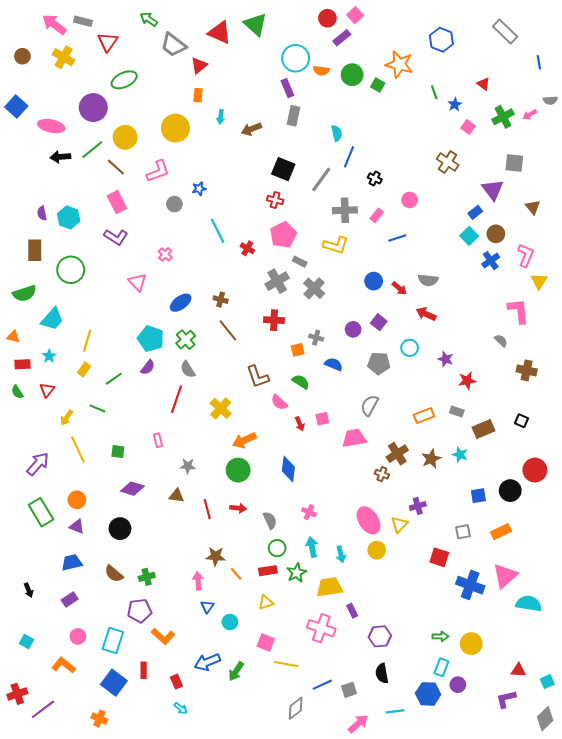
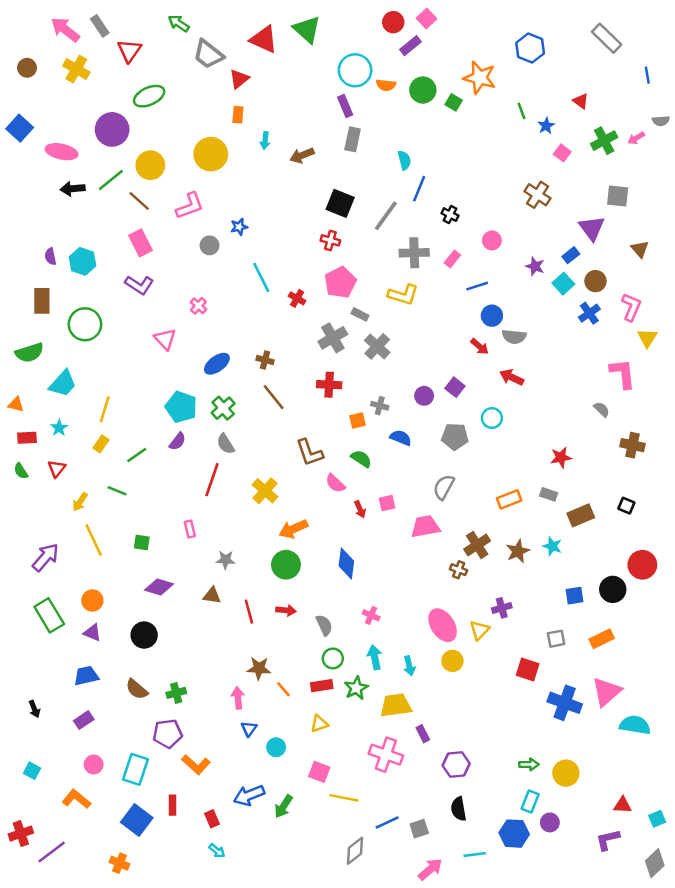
gray rectangle: (83, 21) -> (100, 26), turned 42
blue circle: (374, 281) -> (492, 316), moved
purple star: (446, 359) -> (535, 266), moved

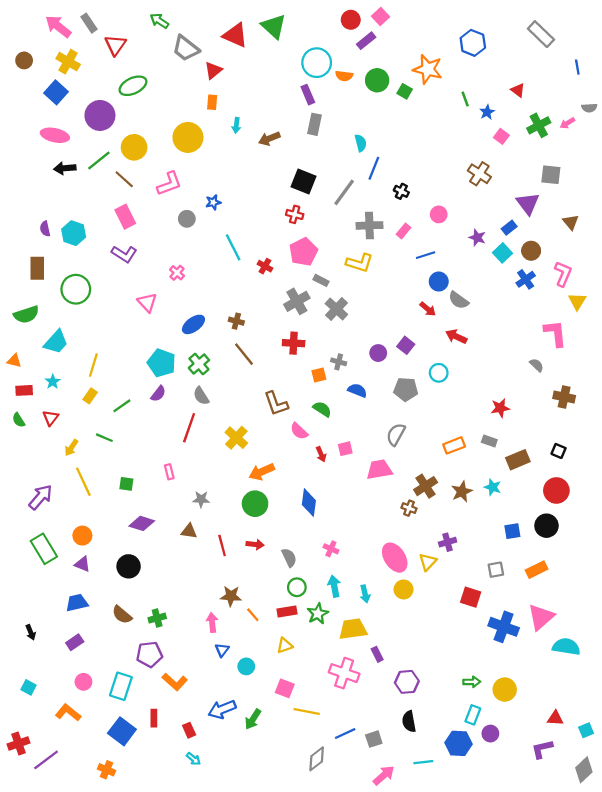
blue square: (20, 128) -> (56, 92), moved
gray semicircle: (514, 337) -> (459, 300), turned 30
red circle: (642, 565) -> (556, 490), moved

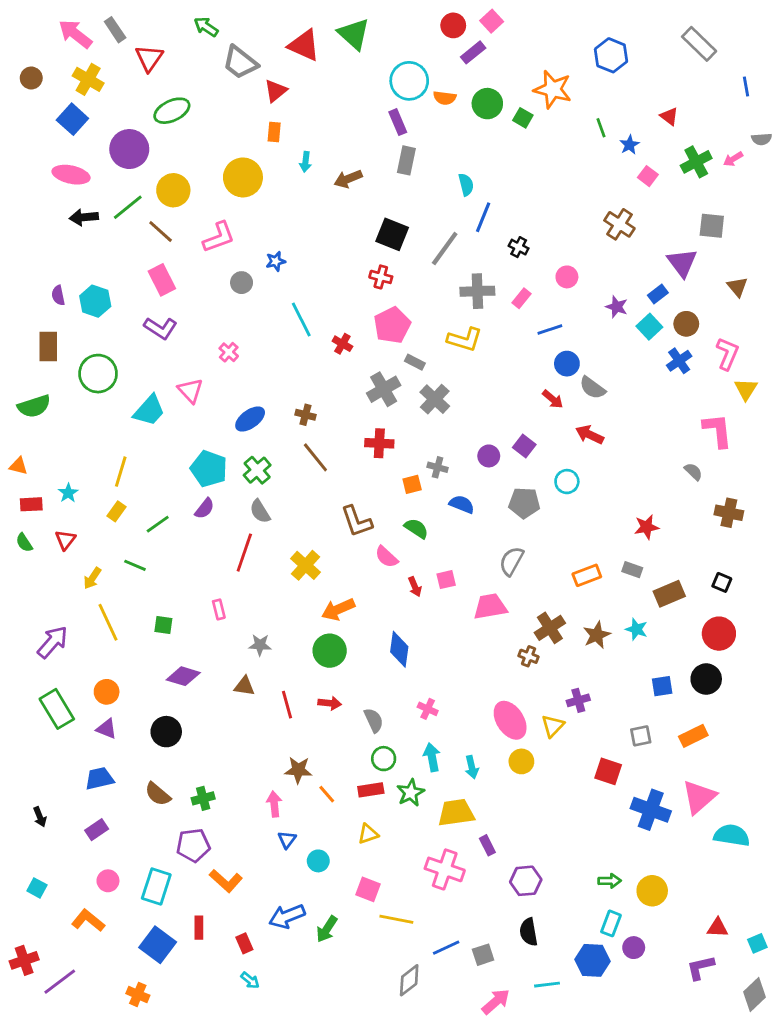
cyan trapezoid: (56, 342) -> (149, 410), moved

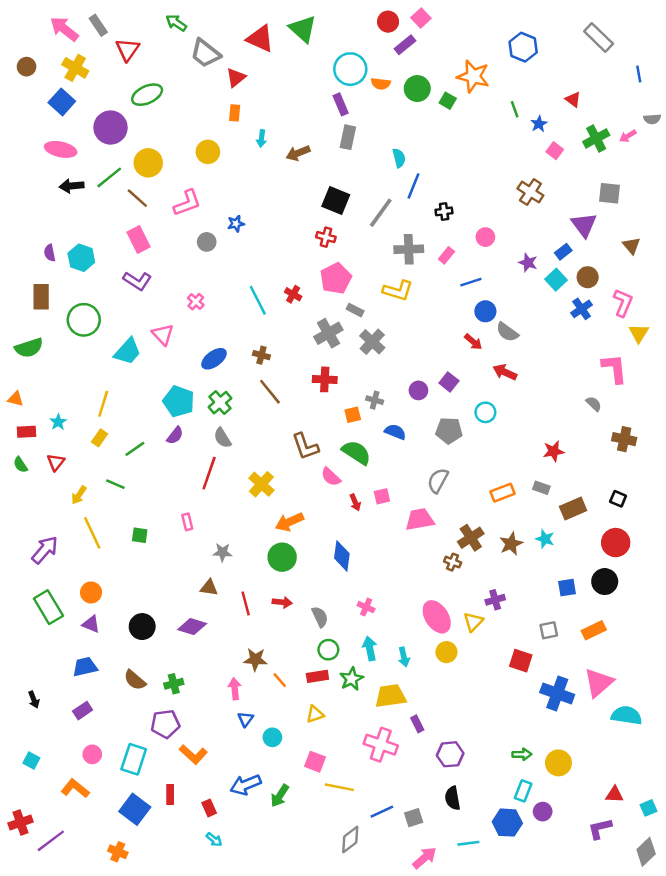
yellow circle: (243, 177) -> (208, 152), size x0.7
black cross: (519, 247) -> (444, 211), turned -35
cyan line: (301, 320) -> (258, 300), moved
green semicircle: (416, 528) -> (356, 452), size x1.4
purple diamond: (183, 676) -> (192, 627), moved

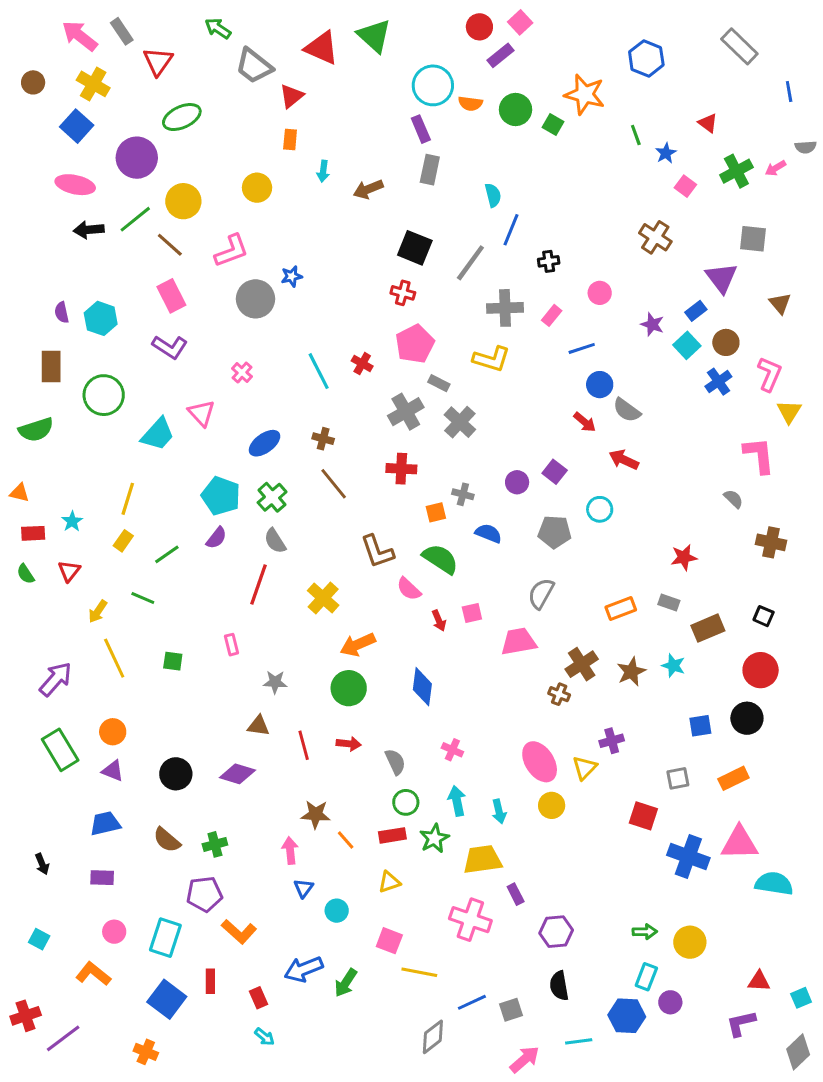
gray circle: (207, 242) -> (256, 299), size x1.6
pink triangle: (599, 683) -> (739, 843), turned 40
purple rectangle: (83, 711) -> (102, 878), turned 36

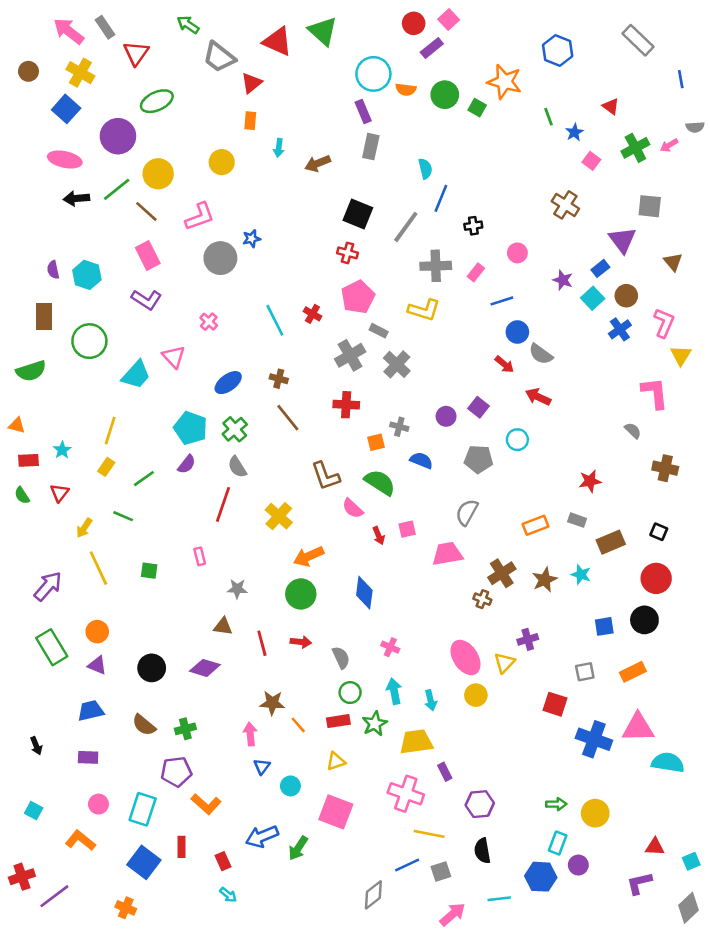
pink square: (389, 941) -> (336, 812), size x1.5
yellow line: (419, 972) -> (429, 834), moved

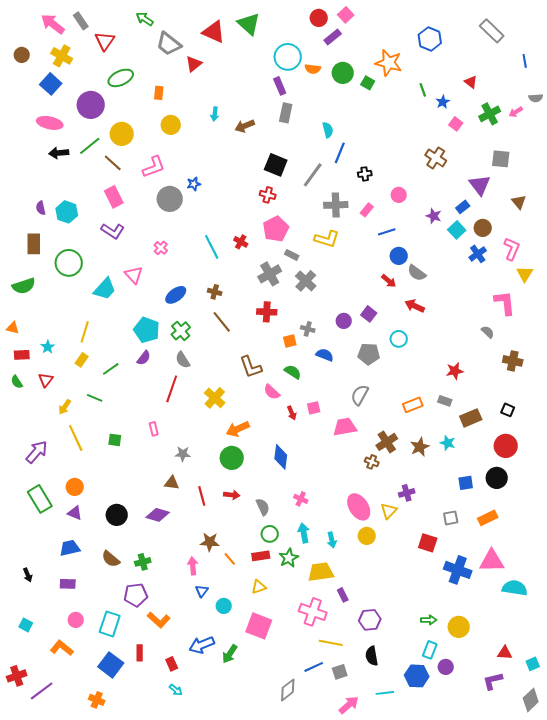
orange rectangle: (250, 121) -> (159, 93), moved
green semicircle: (380, 482) -> (293, 372), size x0.7

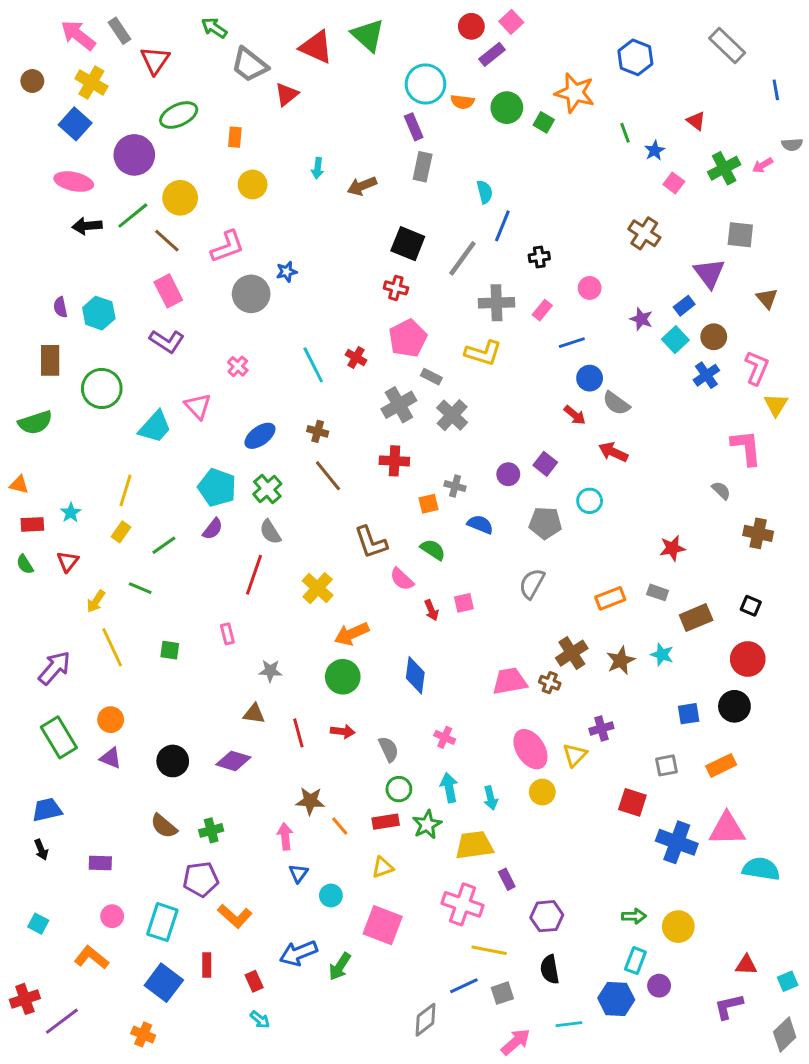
pink trapezoid: (345, 427) -> (510, 681), moved
blue trapezoid: (70, 548) -> (47, 810), moved

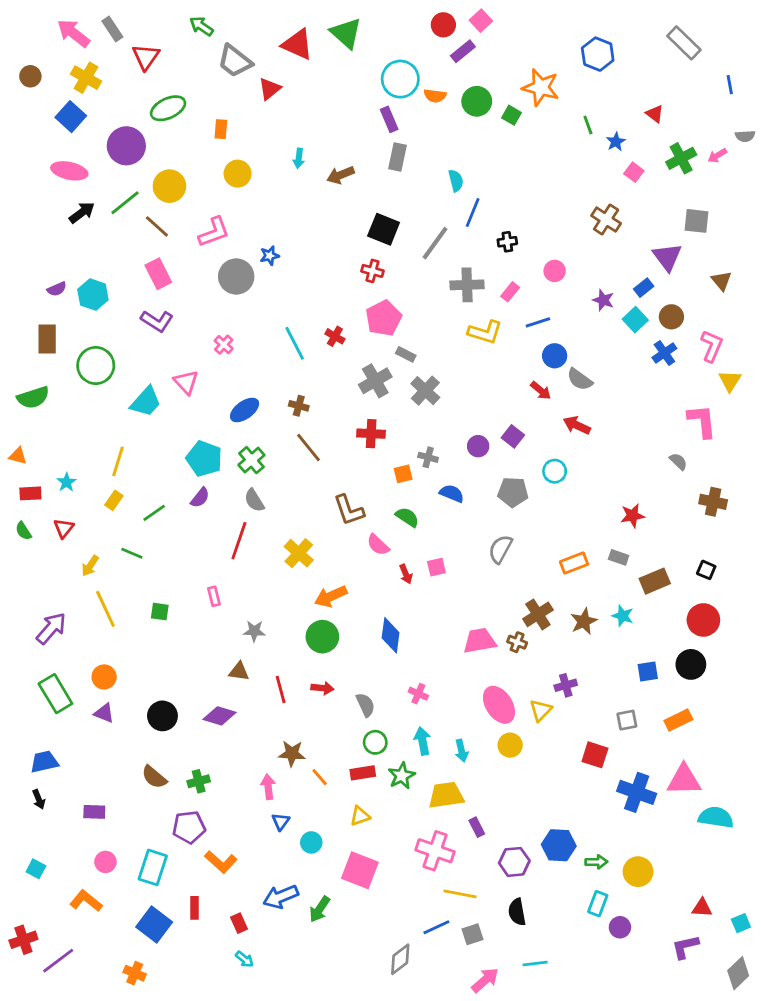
black arrow: (87, 226) -> (82, 213), turned 148
purple semicircle: (60, 307) -> (57, 289), turned -102
yellow L-shape: (483, 353) -> (485, 332), moved
blue hexagon: (616, 999) -> (559, 845), moved

